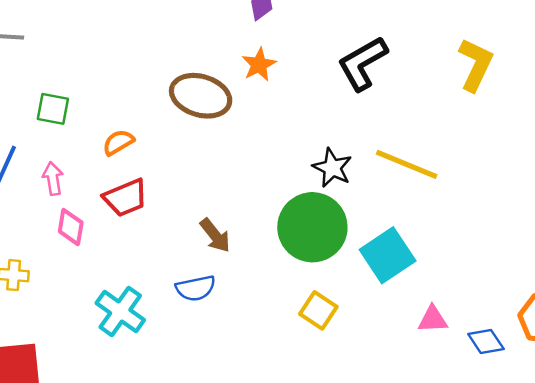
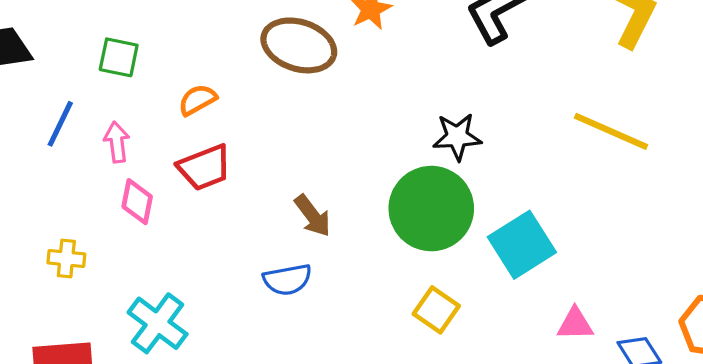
yellow line: (407, 164) -> (611, 131), moved
black star: (332, 168) -> (457, 137), turned -30
cyan cross: (120, 311) -> (158, 323), moved

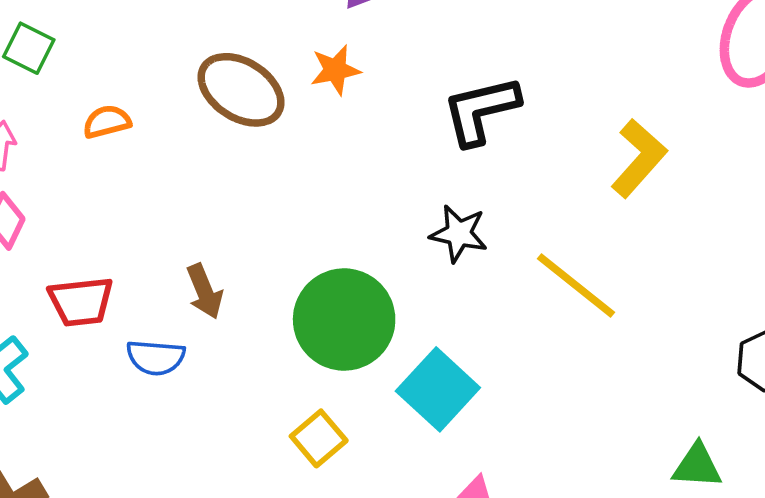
black star: (457, 137) -> (459, 234), moved
red trapezoid: (204, 167) -> (81, 302), moved
cyan square: (522, 245) -> (438, 389), turned -30

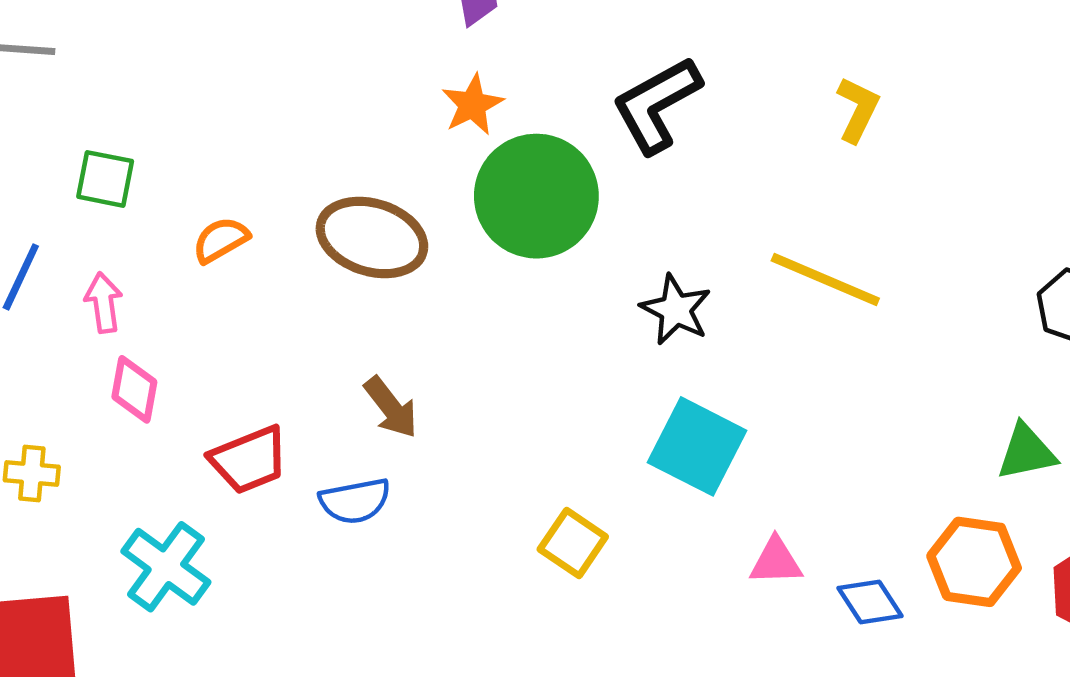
brown ellipse: (241, 90) -> (372, 237), moved
yellow L-shape: (639, 158) -> (858, 109), size x0.7
black star: (459, 234) -> (676, 310), moved, turned 30
green circle: (344, 320) -> (536, 196), moved

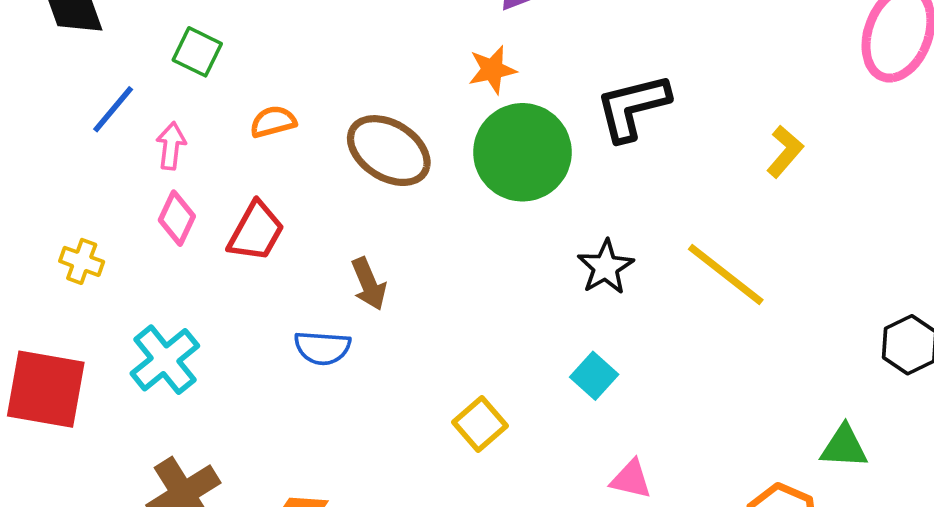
cyan square: (697, 446) -> (594, 376), size x0.6
red trapezoid: (249, 460) -> (256, 231), moved, turned -54

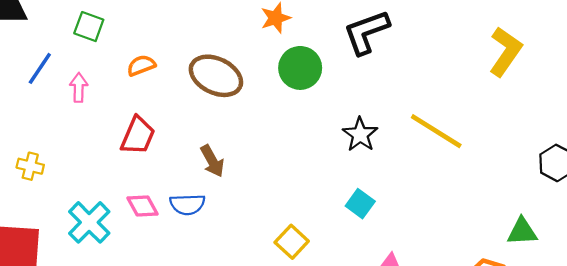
yellow L-shape: (785, 151) -> (505, 52), moved, size x1.5
green circle: (522, 152) -> (300, 68), size x0.7
pink diamond: (177, 218) -> (142, 206), moved, turned -48

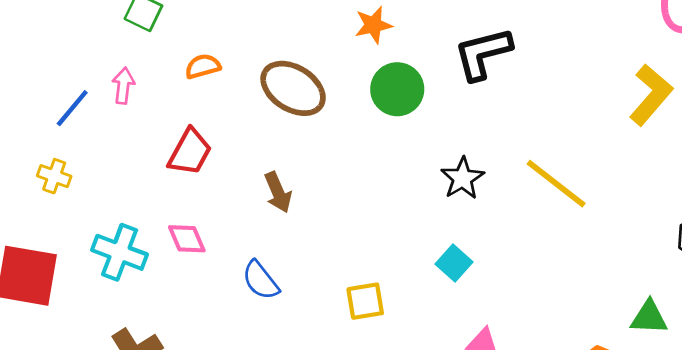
blue line: (40, 68) -> (72, 108), moved
blue semicircle: (187, 204) -> (261, 280), moved, turned 48
cyan cross: (89, 222) -> (120, 252), turned -30
yellow square: (292, 242) -> (365, 301), turned 32

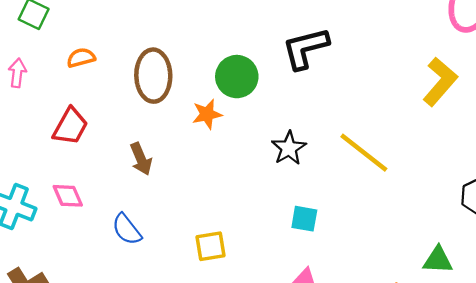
orange star: (373, 25) -> (207, 114), moved
brown ellipse: (293, 88) -> (153, 76), turned 57
cyan square: (454, 263) -> (304, 219), moved, turned -32

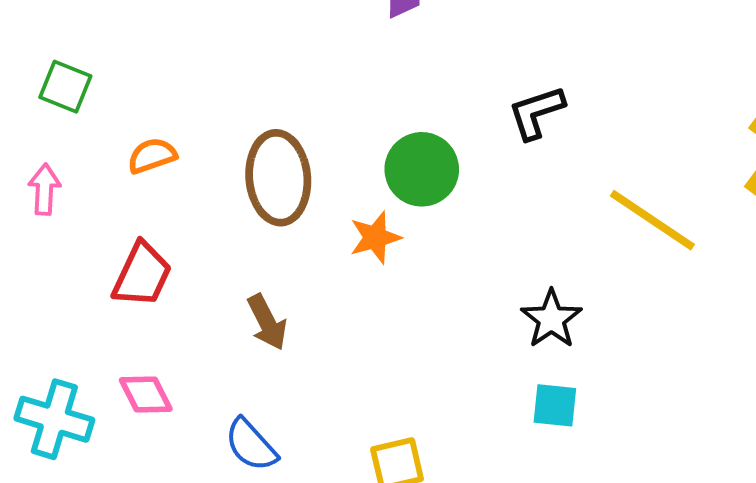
black L-shape: (305, 48) -> (536, 112), size x0.7
black star: (289, 148) -> (551, 319), moved
yellow line: (364, 153) -> (652, 220), moved

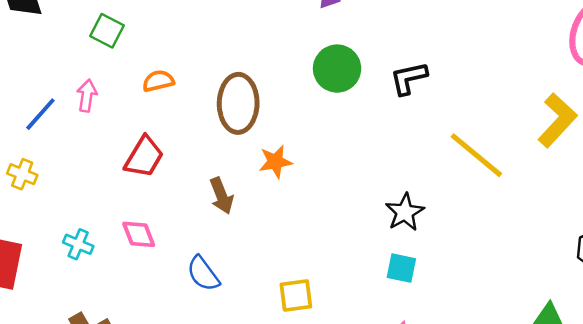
green circle: (422, 169) -> (337, 69), moved
orange star: (375, 238) -> (275, 162), moved
cyan cross: (54, 419) -> (78, 244), size x0.6

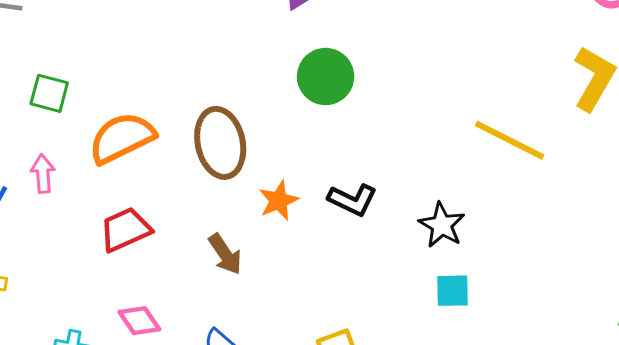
black L-shape: (409, 78) -> (352, 200), moved, turned -129
orange semicircle: (158, 81) -> (122, 138), size x1.8
red trapezoid: (144, 157) -> (125, 230), turned -132

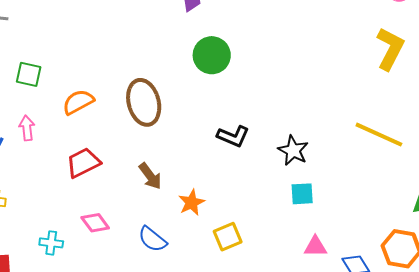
orange semicircle: (122, 138) -> (78, 102), size x0.7
yellow line: (510, 140) -> (379, 135), moved
orange star: (279, 201) -> (191, 203), moved

